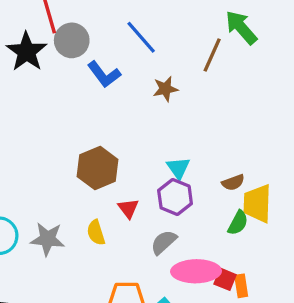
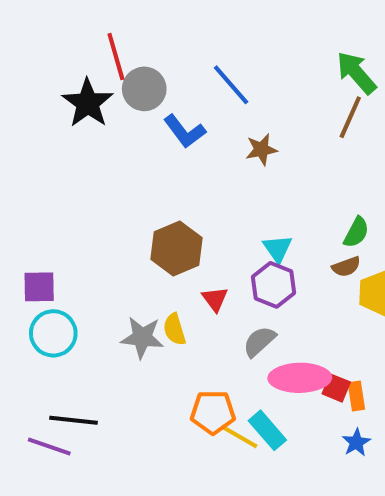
brown line: (212, 55) -> (350, 117), moved
green semicircle: (238, 223) -> (356, 232), moved
gray star: (48, 239) -> (142, 337), moved

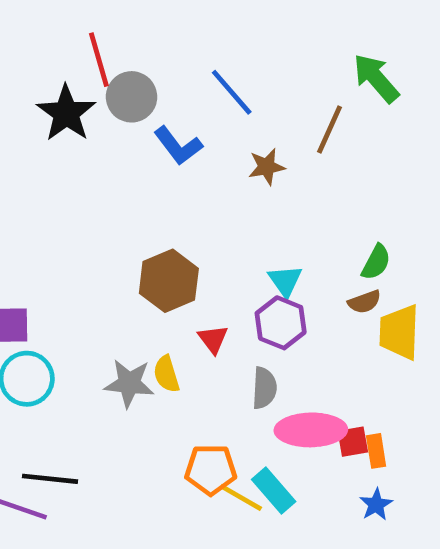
brown line: (350, 117) -> (329, 129), moved
gray semicircle: (259, 341) -> (264, 388), turned 135
red square: (336, 388) -> (353, 442), turned -32

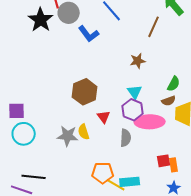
brown star: (267, 167) -> (138, 61), moved
pink ellipse: (311, 430) -> (150, 122), moved
cyan rectangle: (274, 490) -> (130, 182), turned -54

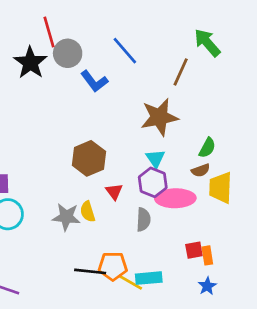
brown star: (138, 61) -> (159, 117), size x1.8
black line: (34, 177) -> (90, 271), moved

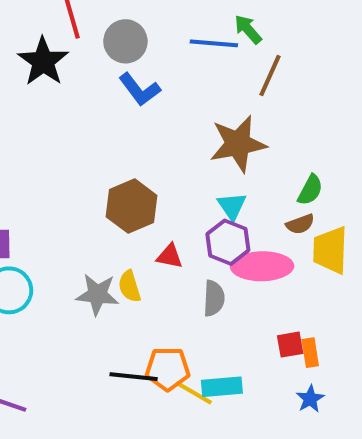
green arrow: (207, 43) -> (248, 29), moved, size x0.7
blue line: (125, 51) -> (214, 43), moved, turned -44
gray circle: (68, 53) -> (125, 41), moved
red triangle: (114, 192) -> (170, 256), turned -42

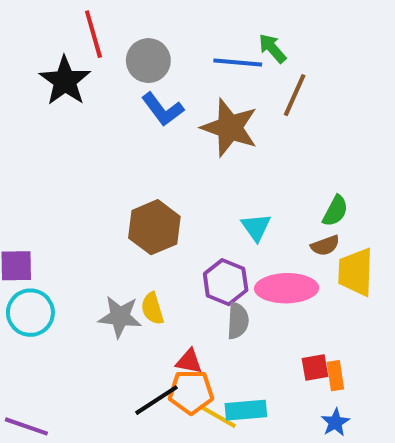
brown star: (238, 144) -> (230, 128), moved, turned 30
purple hexagon: (228, 242) -> (226, 282), moved
red triangle: (170, 256) -> (189, 361), moved
black line: (134, 377) -> (156, 400), turned -39

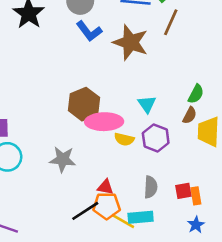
brown semicircle: (325, 246) -> (190, 115), turned -42
purple hexagon: (226, 282) -> (156, 138), moved
pink ellipse: (287, 288) -> (104, 122), moved
yellow semicircle: (152, 309) -> (124, 139), moved, turned -60
gray semicircle: (238, 321) -> (151, 187), moved

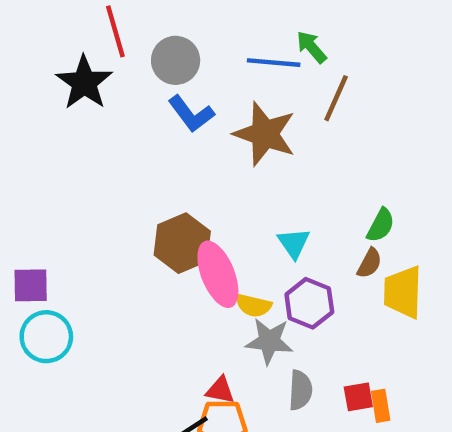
pink ellipse: (104, 122) -> (218, 274), turned 69
gray star: (63, 159) -> (269, 341), moved

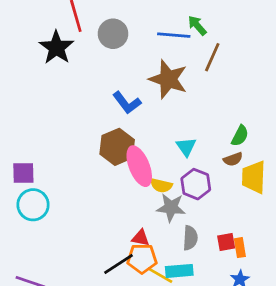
blue L-shape: (191, 114) -> (127, 103), moved
brown semicircle: (369, 263) -> (233, 159), turned 42

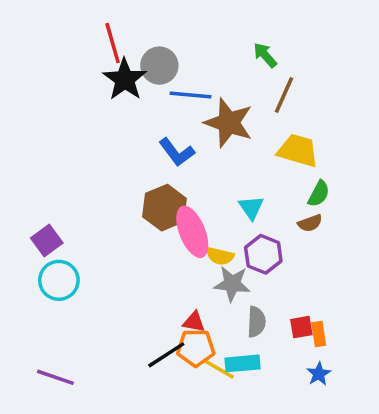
blue line: (174, 35) -> (191, 95), moved
black star: (56, 48) -> (125, 79), moved
purple square: (23, 173) -> (47, 240), turned -35
yellow trapezoid: (254, 177) -> (298, 150), moved, turned 104

